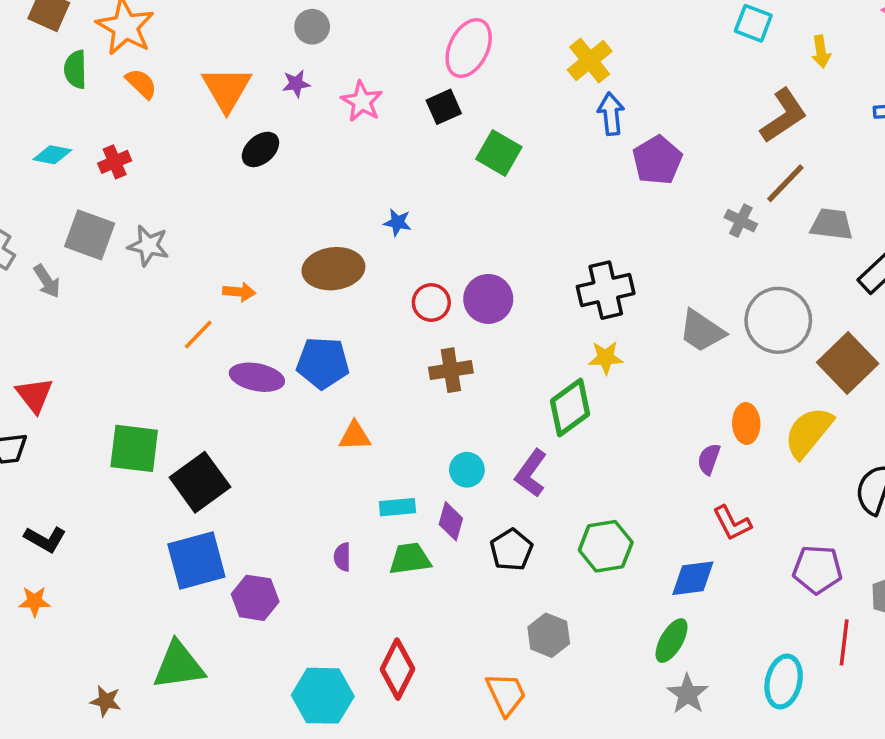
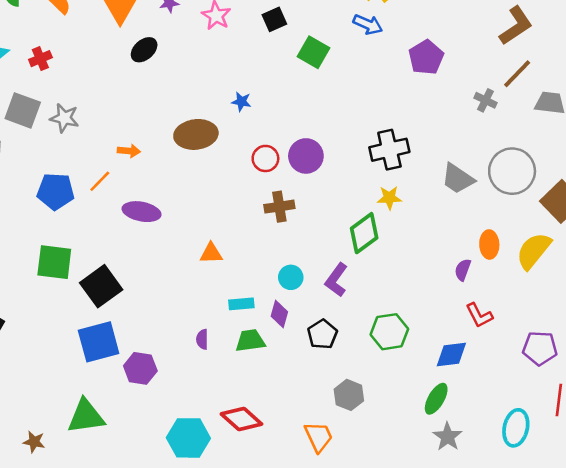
blue arrow: (611, 114) -> (368, 24), moved, turned 120
blue pentagon: (323, 363) -> (56, 191), moved
red diamond: (397, 669) -> (241, 419), turned -75

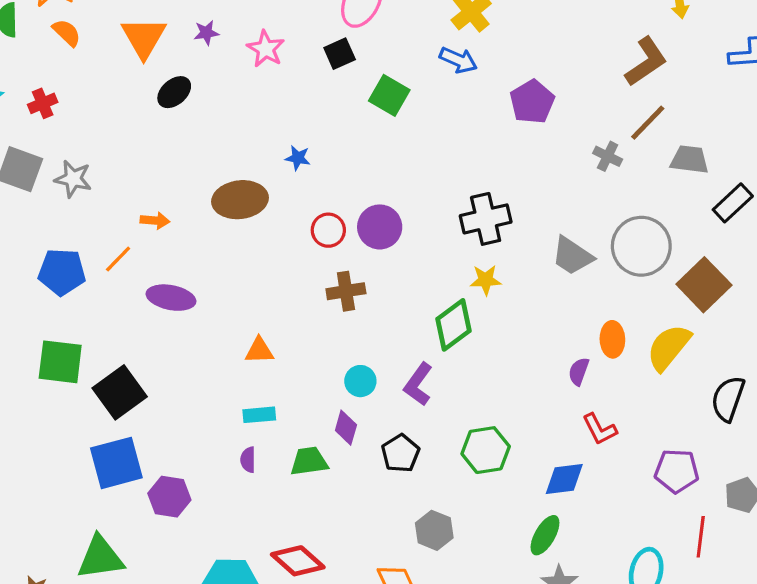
cyan rectangle: (241, 304) -> (259, 415), moved

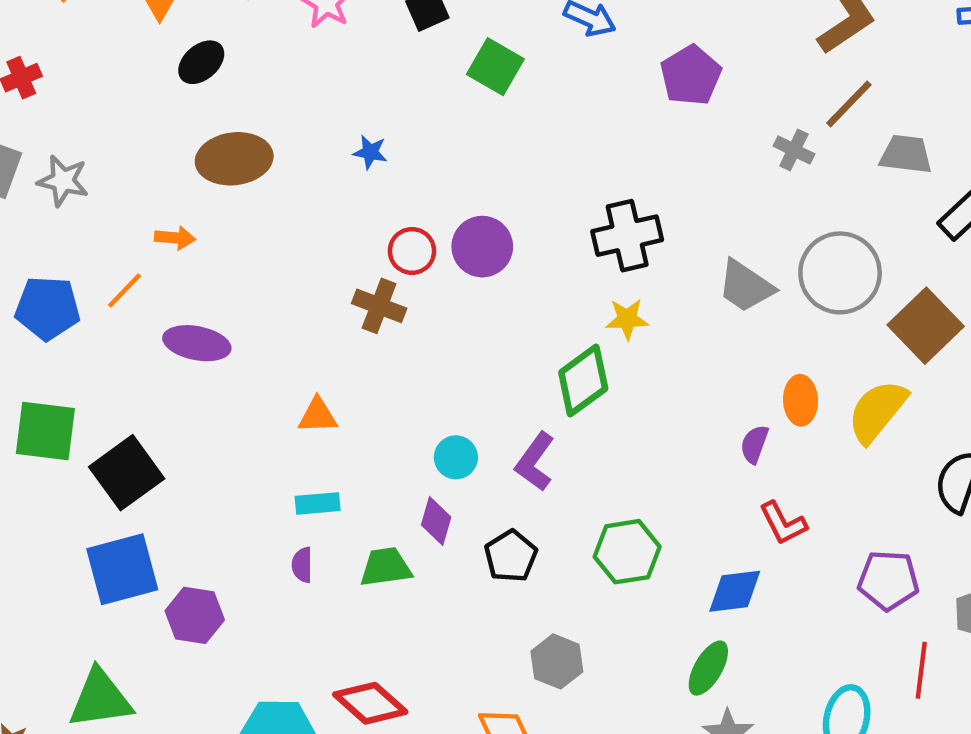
brown ellipse: (240, 200) -> (234, 159), moved
brown cross: (346, 291) -> (379, 306), moved, turned 30

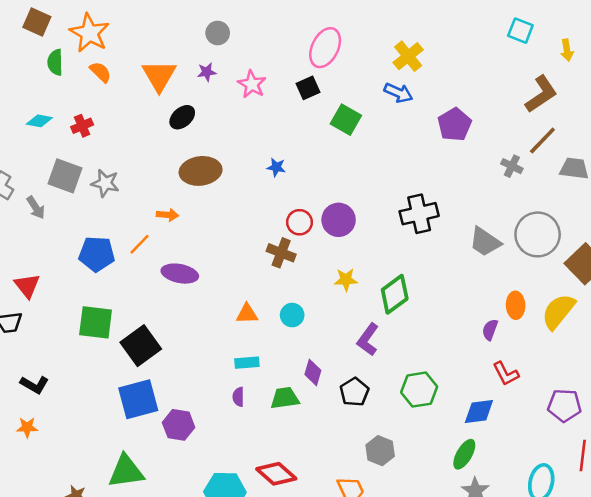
yellow star: (627, 319) -> (346, 280), moved
cyan circle: (456, 457) -> (292, 315), moved

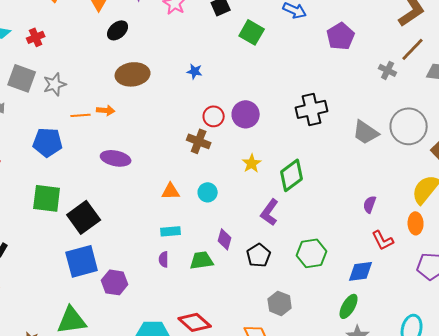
gray star: (105, 183) -> (55, 84), turned -30
orange line: (139, 244) -> (81, 115), moved, turned 42
yellow star: (346, 280) -> (252, 163), turned -30
orange ellipse: (516, 305) -> (416, 223), moved

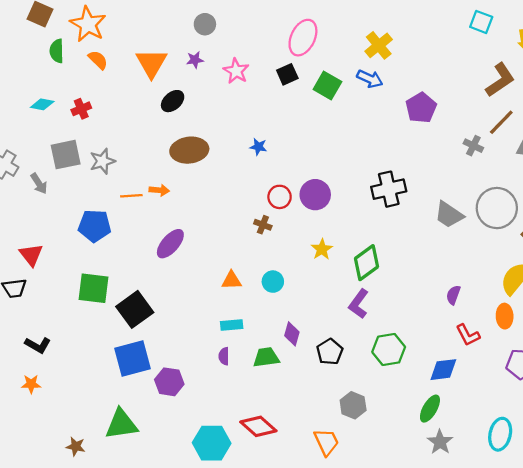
green square: (252, 32) -> (327, 85), moved
gray square: (22, 78) -> (66, 155), turned -32
brown cross: (199, 141) -> (263, 225), size x0.7
purple ellipse: (116, 158) -> (170, 244), turned -60
purple L-shape: (270, 212) -> (359, 304), moved

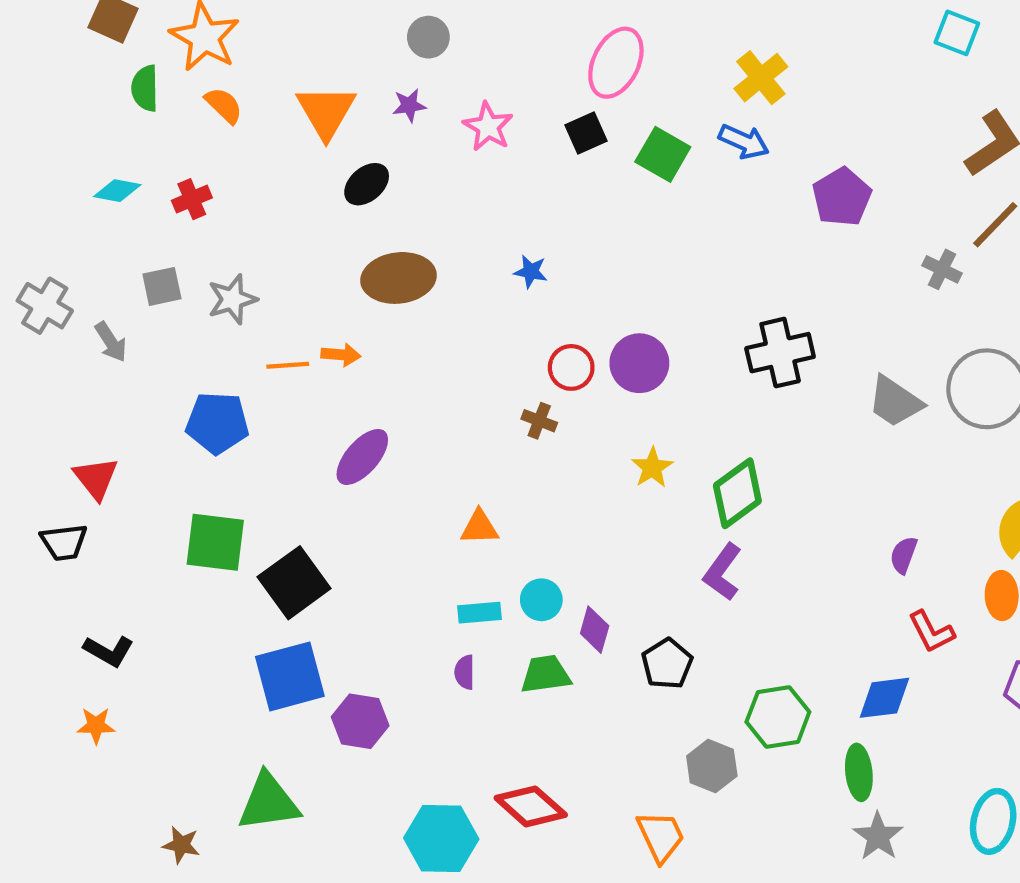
gray square: (66, 155) -> (162, 286), size x0.7
cyan circle: (273, 282) -> (541, 600), moved
green hexagon: (389, 350) -> (778, 717), moved
green ellipse: (430, 409) -> (859, 772), turned -36

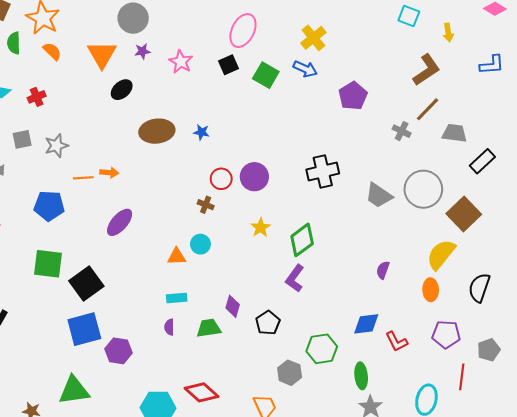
gray circle: (428, 37) -> (133, 18), moved, size x1.5
brown ellipse: (399, 278) -> (157, 131), moved
cyan circle: (541, 600) -> (200, 244), moved
red L-shape: (931, 632) -> (396, 342), moved
blue diamond: (884, 698) -> (366, 324), moved

